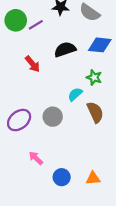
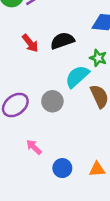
black semicircle: (65, 49) -> (62, 41), moved
cyan semicircle: (75, 94) -> (77, 77), size x1.5

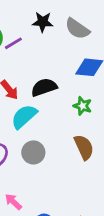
cyan semicircle: (77, 77) -> (24, 117), moved

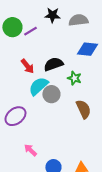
gray semicircle: (77, 29) -> (78, 20), turned 138
green star: (83, 106) -> (74, 78), moved
gray circle: (33, 152) -> (51, 94), moved

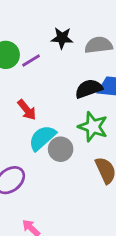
black semicircle: (53, 64) -> (89, 89), moved
green star: (74, 78) -> (93, 127), size x1.5

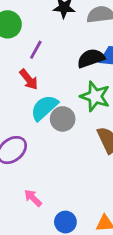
purple line: (31, 61) -> (36, 50), moved, turned -30

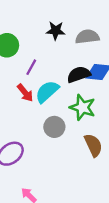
cyan semicircle: (44, 108) -> (47, 92), moved

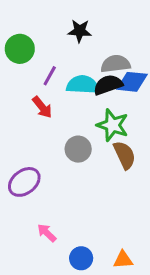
gray semicircle: (87, 37) -> (116, 64), moved
cyan semicircle: (47, 92) -> (83, 85), moved, turned 45
brown semicircle: (93, 145) -> (124, 155), moved

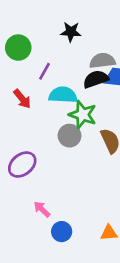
cyan semicircle: (83, 85) -> (63, 95), moved
red arrow: (42, 107) -> (22, 99), moved
green star: (113, 125) -> (83, 115), moved
blue circle: (81, 258) -> (62, 232), moved

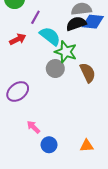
cyan semicircle: (63, 95) -> (50, 36), turned 35
red arrow: (22, 99) -> (18, 39), turned -77

